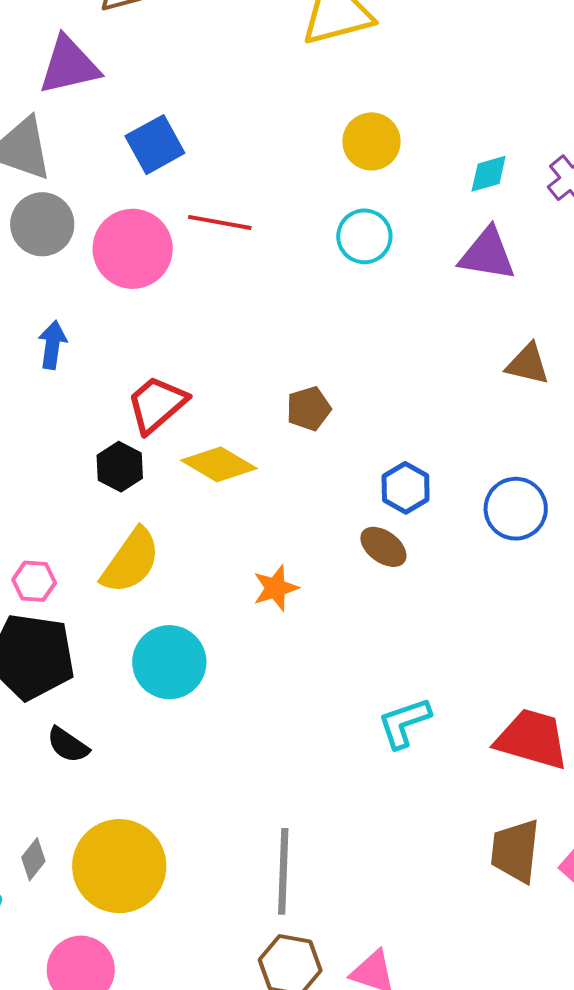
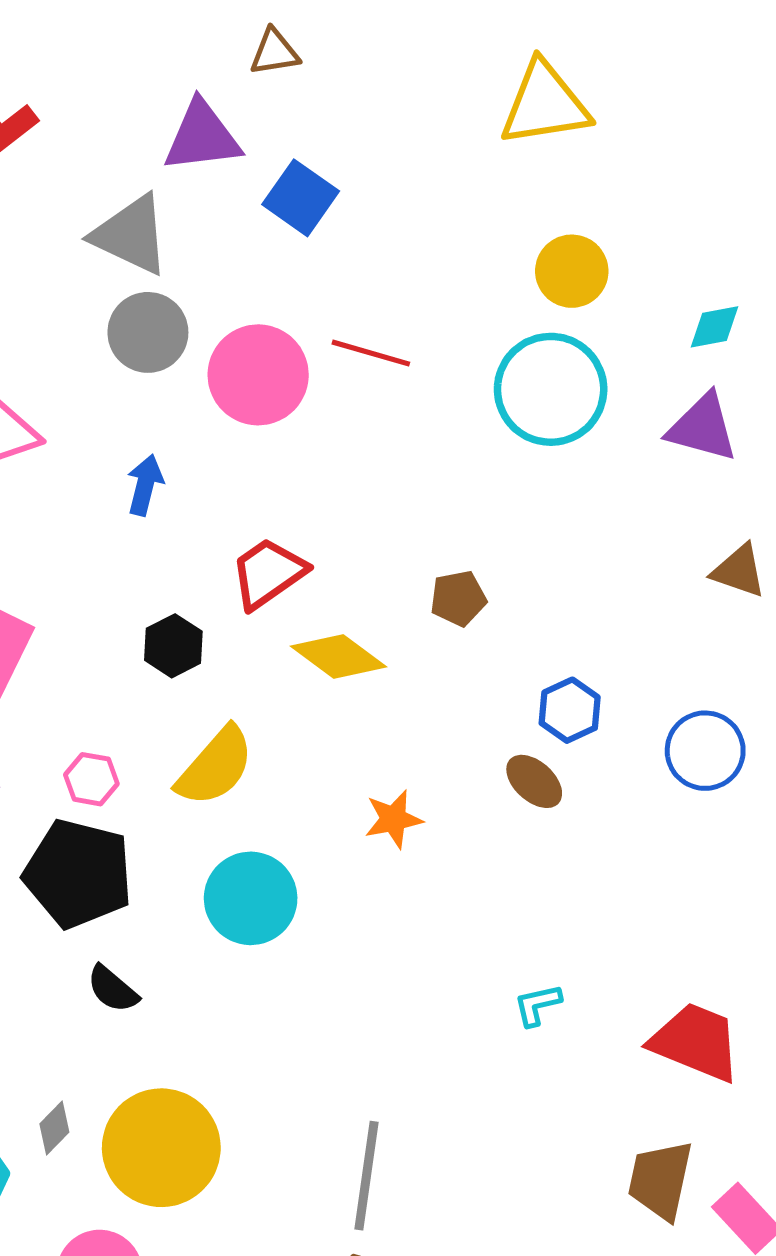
blue square: (155, 145) -> (301, 198), moved, turned -32
cyan circle: (364, 236) -> (551, 389), size x1.6
black hexagon: (120, 467) -> (173, 646), moved
cyan L-shape: (404, 723) -> (537, 1005), size x0.7

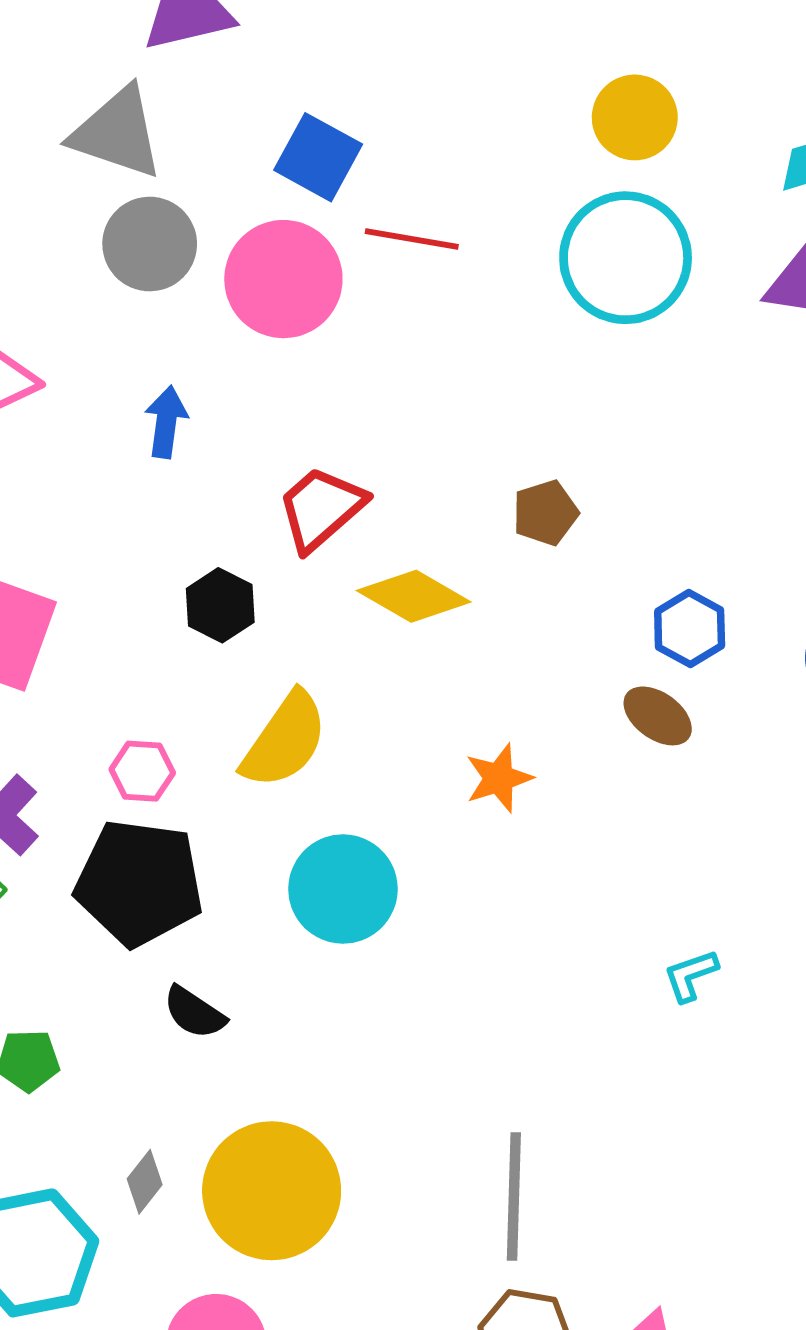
blue square: (301, 198) -> (318, 157), moved

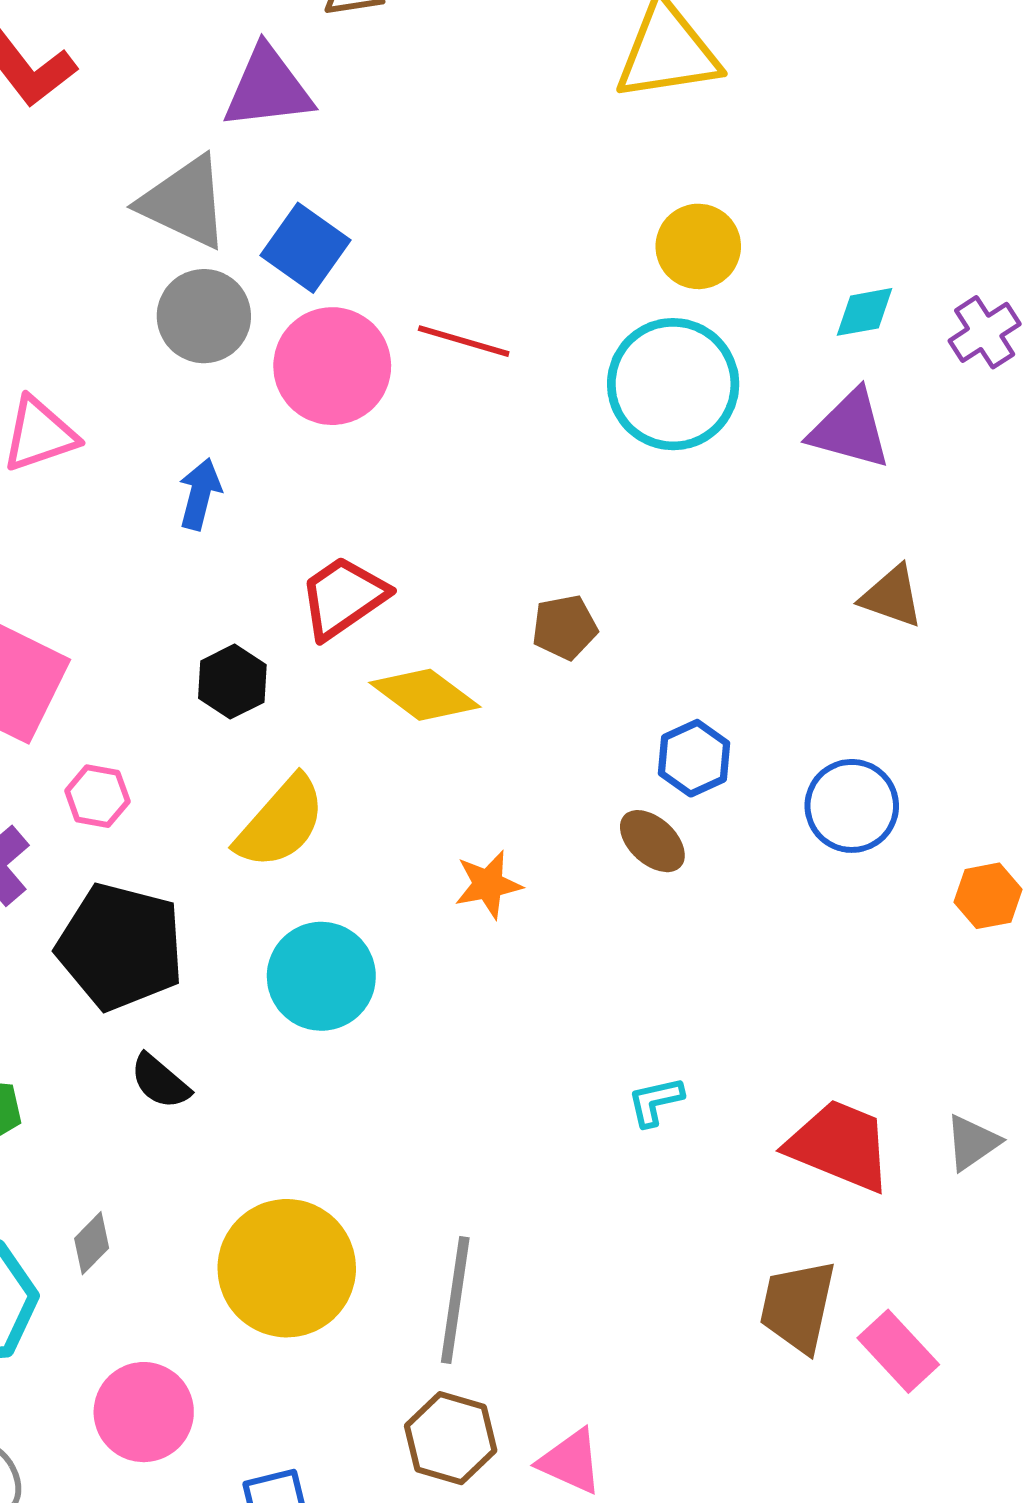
blue square: (318, 157) -> (305, 248), moved
pink hexagon: (142, 771) -> (97, 796), moved
yellow circle: (272, 1191) -> (287, 1268), moved

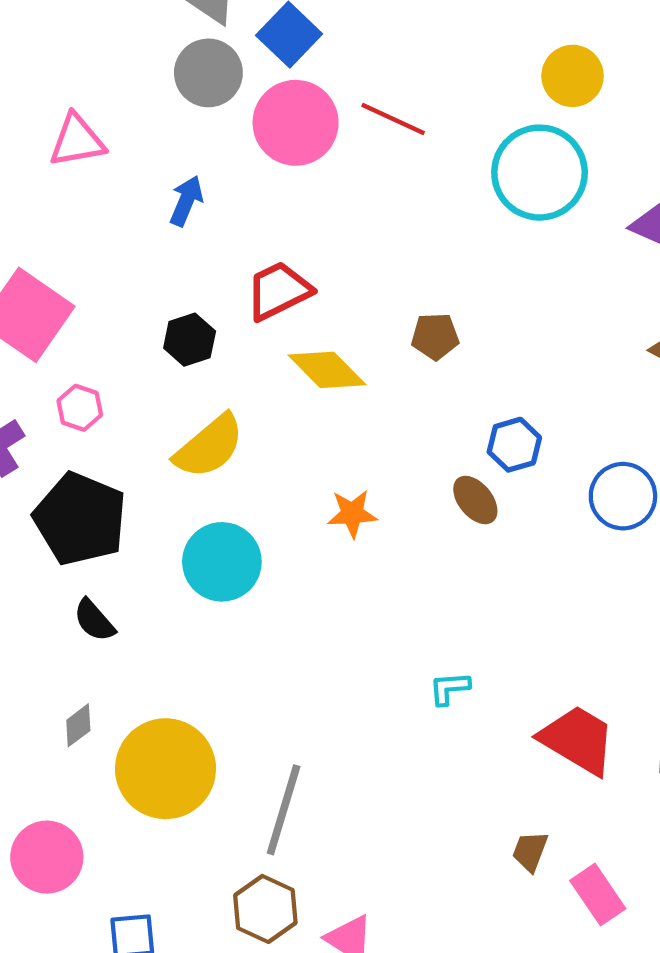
gray diamond: (92, 1243) -> (78, 725), moved
brown trapezoid: (798, 1306) -> (530, 851), size x0.6

